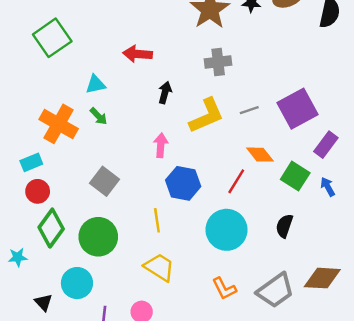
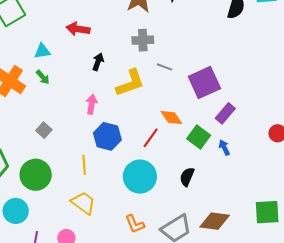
gray line: (249, 110) -> (164, 67), moved, turned 35
gray square: (105, 181) -> (44, 130), size x0.7

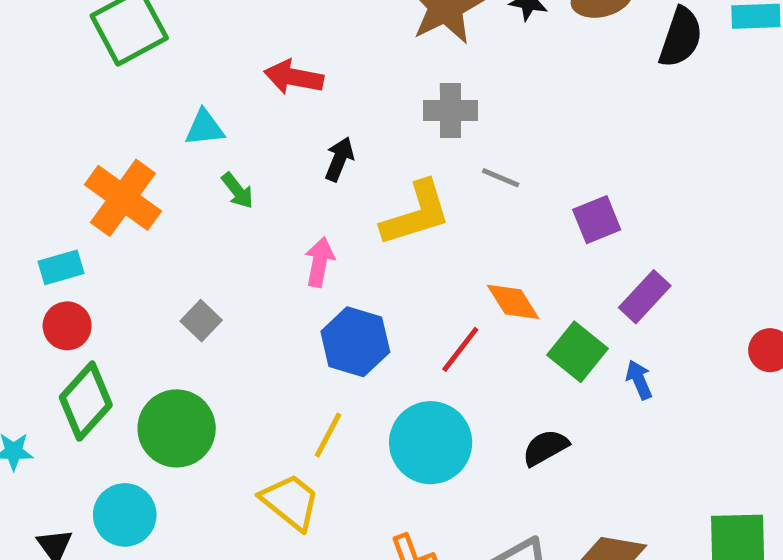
green arrow: (43, 77) -> (237, 191), moved
purple square: (204, 83) -> (597, 220), size x0.6
yellow line: (84, 165) -> (328, 435), moved, turned 30
black semicircle: (187, 177) -> (545, 448), turned 36

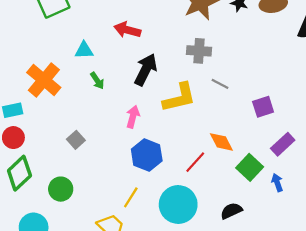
black arrow: (339, 159) -> (146, 70), size x1.6
green circle: (177, 428) -> (61, 189), size x0.7

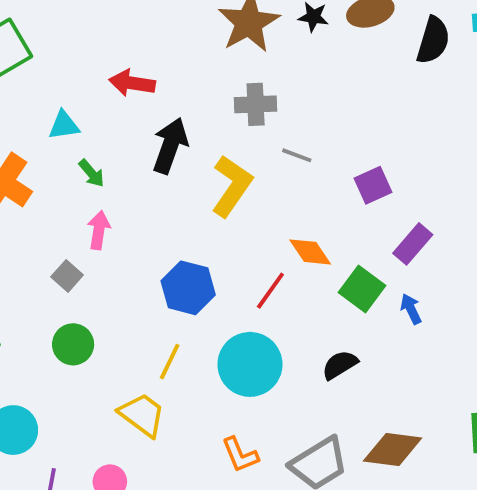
yellow L-shape: (179, 98) -> (232, 186), turned -36
pink arrow: (133, 117) -> (99, 230), moved
green circle: (61, 189) -> (73, 344), moved

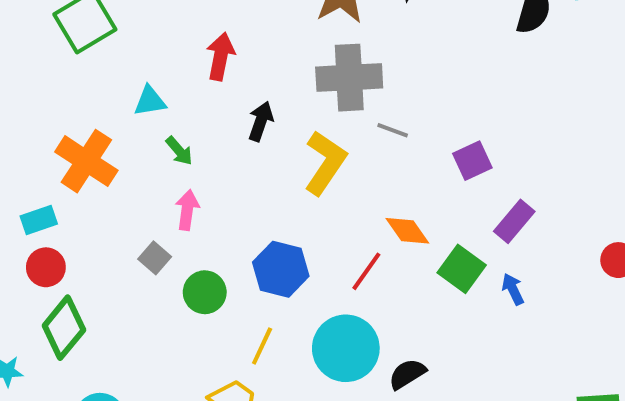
red arrow: (132, 83) -> (220, 56), turned 93
gray cross: (256, 104) -> (349, 78), size x1.5
black arrow: (170, 146) -> (261, 121), size x0.7
green circle: (73, 344) -> (205, 292), moved
black semicircle: (340, 365) -> (407, 374), moved

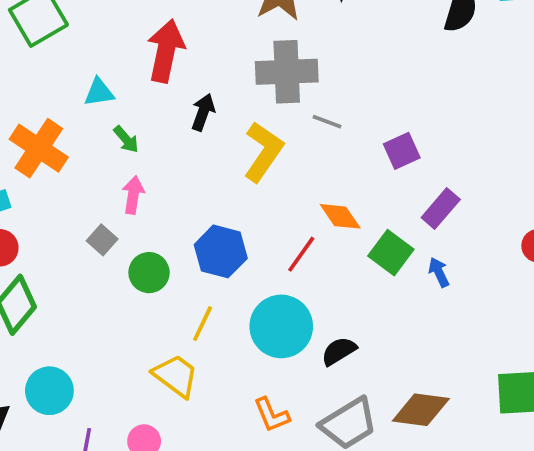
red arrow: (220, 56) -> (166, 51), size x1.4

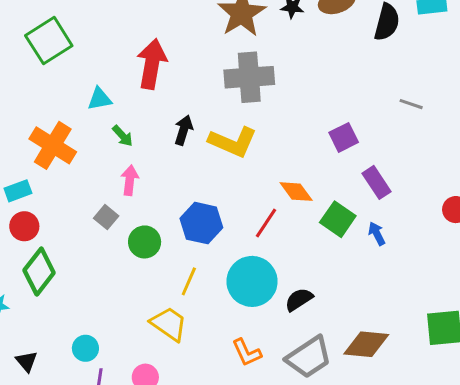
black arrow: (203, 112) -> (184, 130), moved
gray line: (327, 122) -> (411, 104), moved
yellow L-shape: (263, 152) -> (233, 142), turned 81
purple rectangle: (441, 208) -> (376, 182), turned -72
cyan circle: (49, 391) -> (85, 348), moved, size x0.7

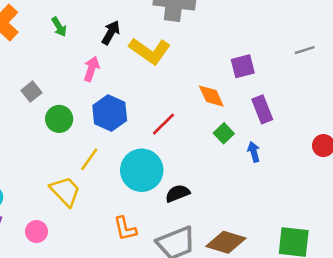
gray line: (411, 104) -> (305, 50), turned -48
pink arrow: (130, 180) -> (92, 69), moved
orange diamond: (296, 192) -> (211, 96), moved
green square: (338, 219) -> (224, 133), size x0.7

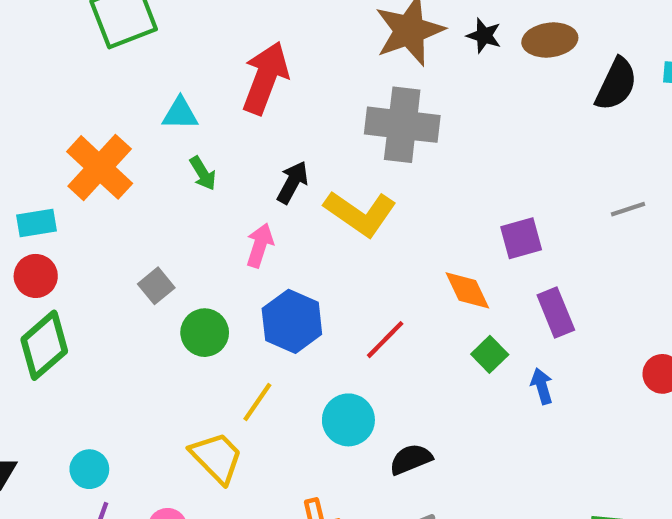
cyan circle: (142, 170) -> (348, 420), size x0.7

